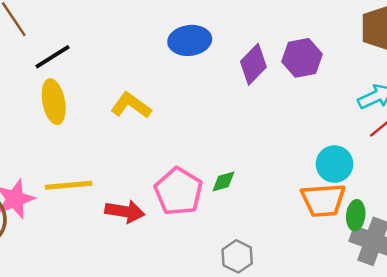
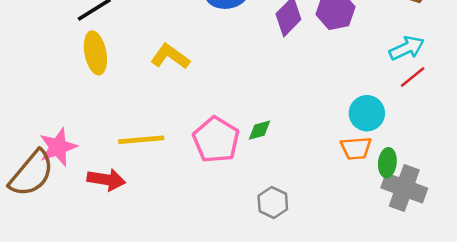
yellow line: (69, 185) -> (141, 140), moved
orange trapezoid: (323, 200) -> (356, 148), size x0.7
red arrow: (125, 211) -> (106, 180), moved

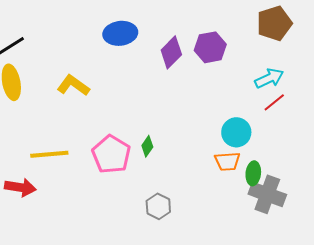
green diamond: (260, 130) -> (147, 146), turned -40

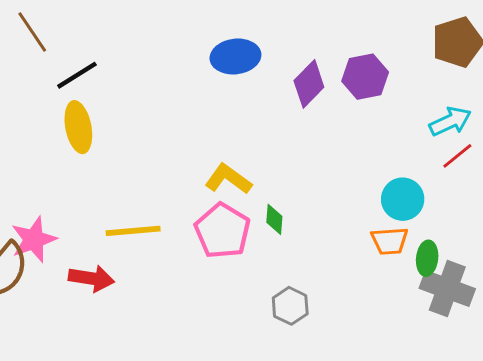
yellow L-shape: (73, 85) -> (228, 179), moved
green diamond: (147, 146) -> (274, 219), turned -30

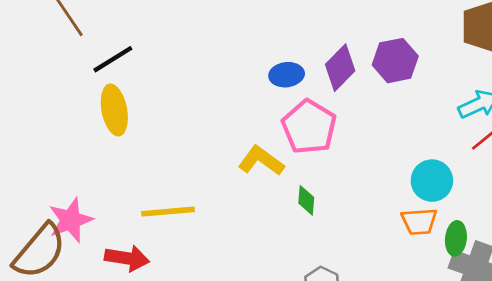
blue ellipse: (235, 56) -> (287, 75), moved, size x0.7
pink pentagon: (222, 231) -> (309, 127), moved

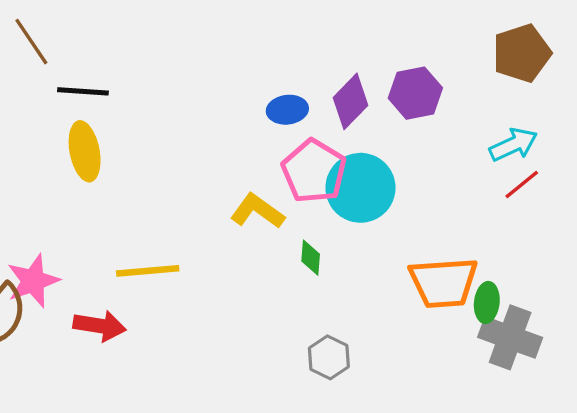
black line: (113, 59) -> (83, 91), turned 36
cyan circle: (432, 181) -> (360, 188), moved, size x1.4
orange trapezoid: (419, 221) -> (444, 283), size x1.6

